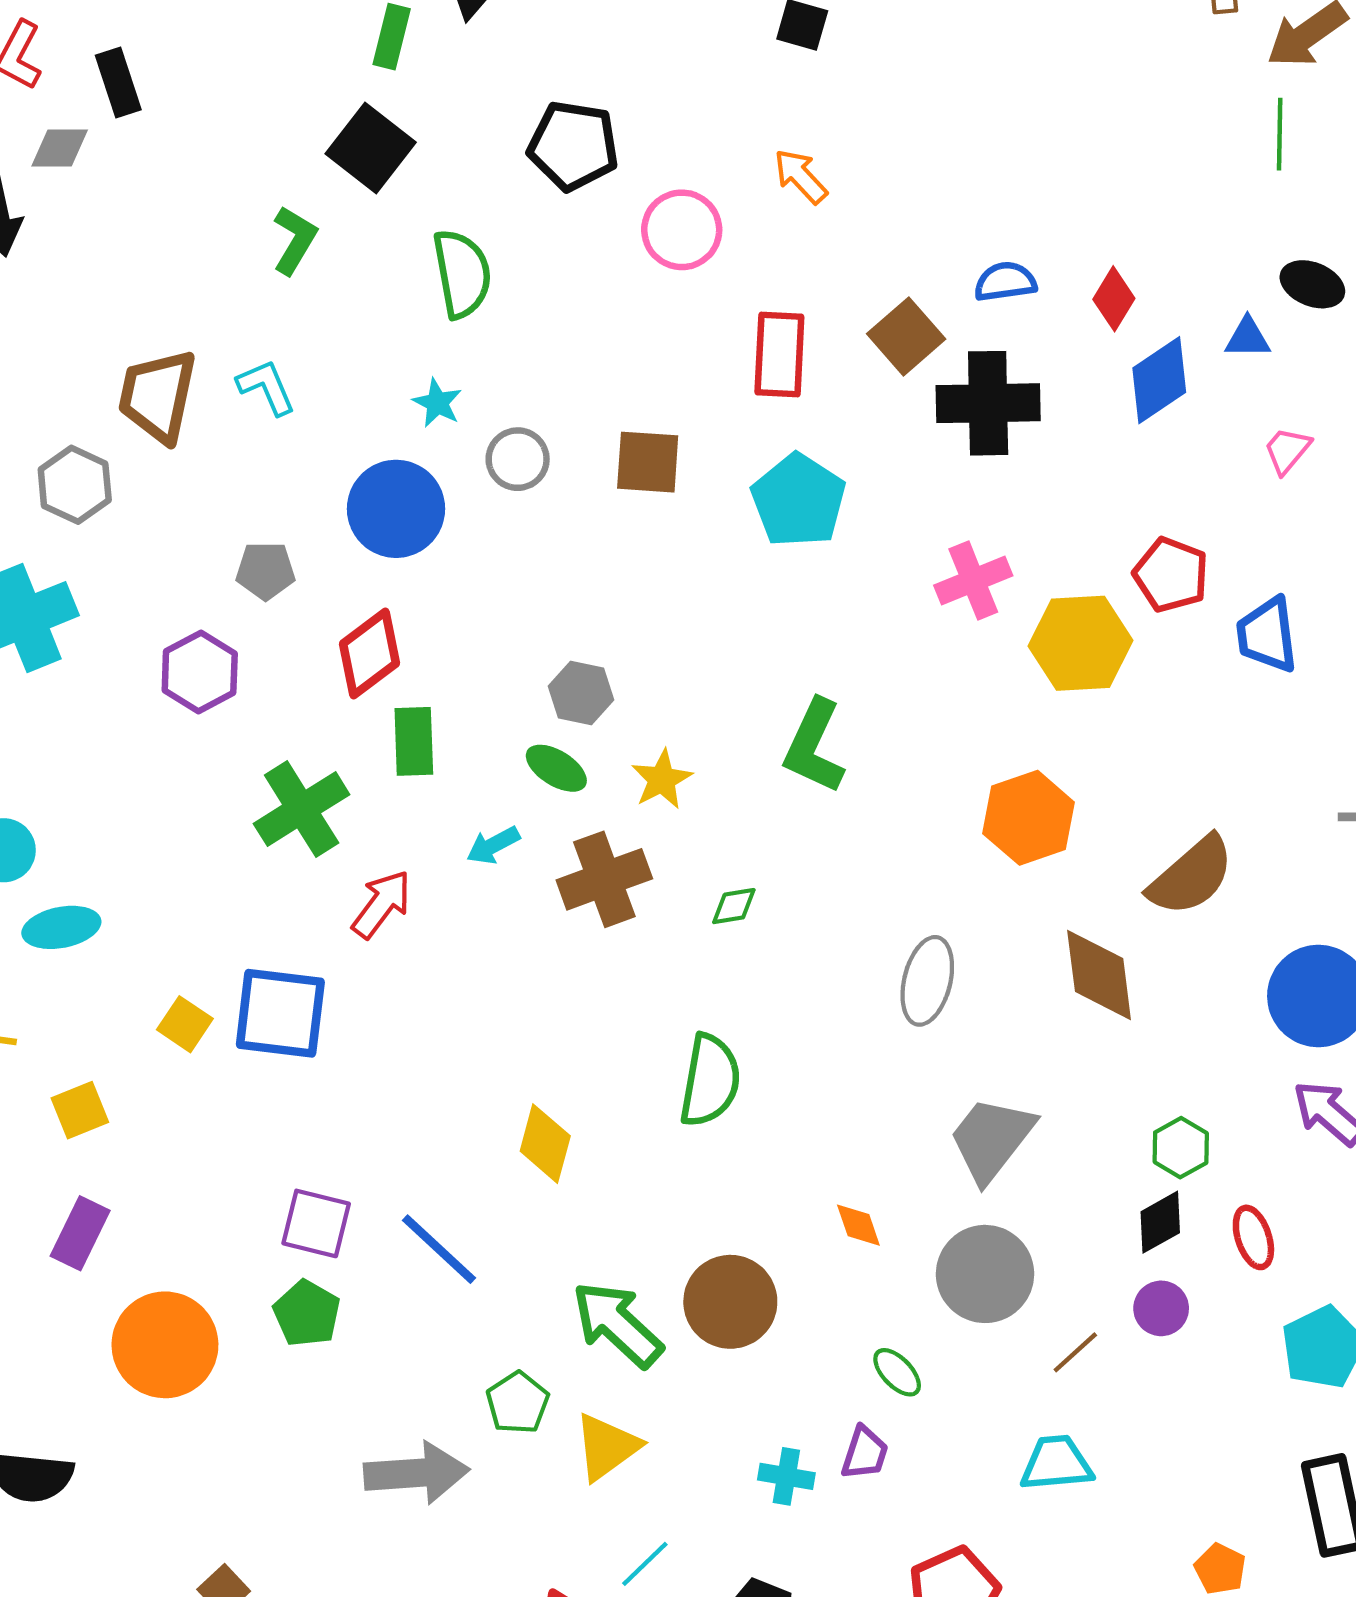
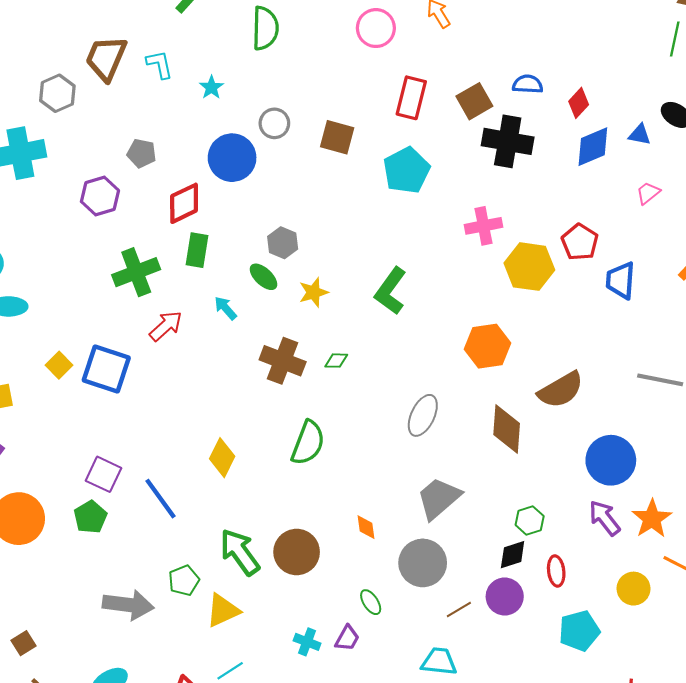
cyan star: (437, 403) -> (211, 87), moved
blue circle: (396, 509) -> (232, 158), moved
cyan arrow: (493, 845) -> (225, 308), turned 65
brown cross: (604, 879) -> (283, 361), moved, turned 30
purple circle: (1161, 1308) -> (505, 596), size x1.4

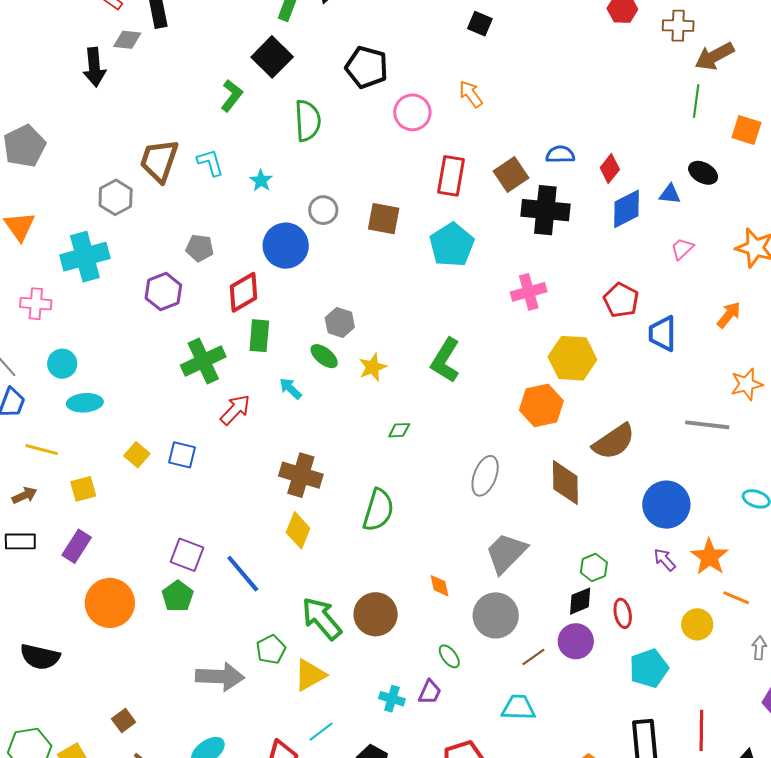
yellow hexagon: (529, 267) -> (572, 358), moved
brown cross: (283, 361) -> (301, 475), moved
blue square: (106, 369) -> (182, 455), size x0.6
purple arrow: (604, 518) -> (665, 560), size x0.7

